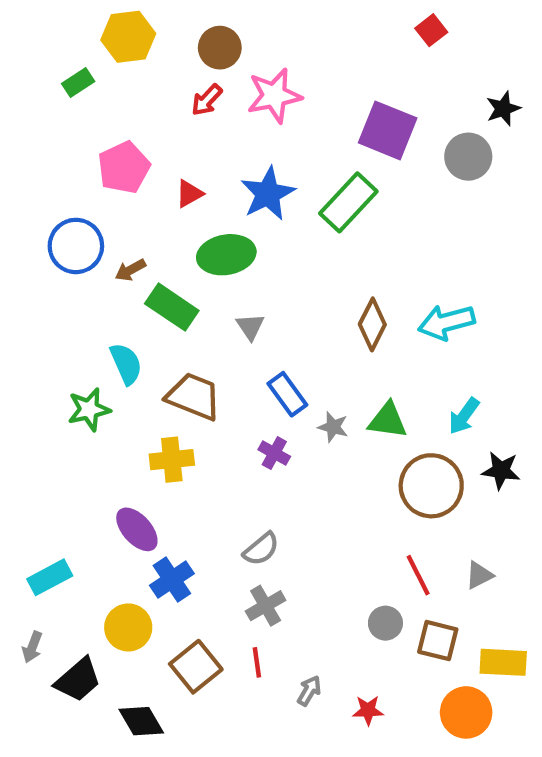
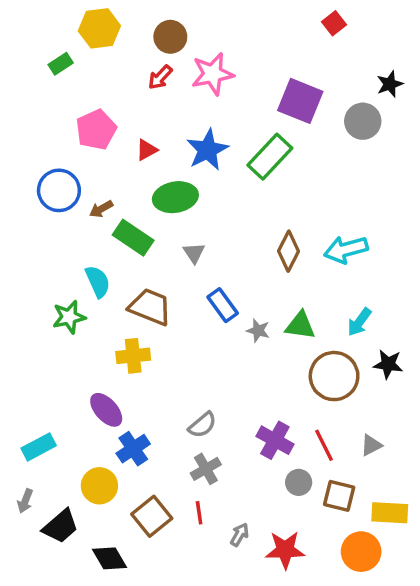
purple cross: (274, 453) -> (275, 440), moved, size x1.5
red star: (368, 710) -> (285, 550), size x1.6

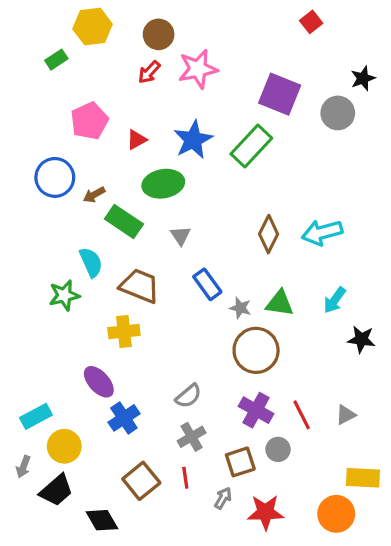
brown circle: (334, 376) -> (256, 350), moved
yellow circle: (99, 486) -> (64, 446), moved
brown square: (339, 496) -> (240, 462), moved, turned -32

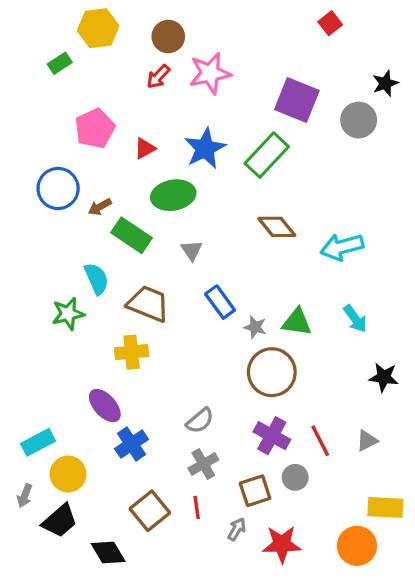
brown diamond: (269, 234) -> (277, 227), moved, turned -66
cyan arrow: (335, 300) -> (355, 319), turned -72
black star: (361, 339) -> (384, 377), moved

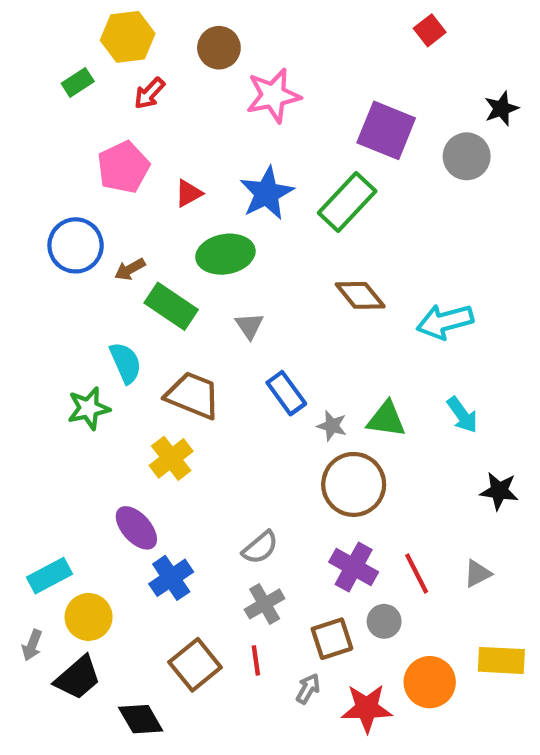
red arrow: (158, 77) -> (149, 93), moved
yellow cross: (132, 352) -> (171, 458), turned -32
orange circle: (357, 546) -> (430, 682), moved

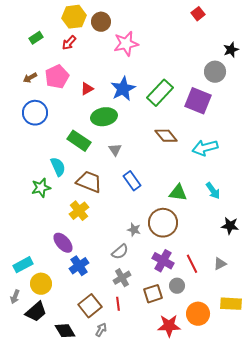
yellow hexagon: (128, 37) -> (74, 17), moved
purple square: (386, 130) -> (198, 101), moved
brown arrow: (130, 269) -> (30, 78), moved
gray star: (332, 426) -> (134, 230), moved
gray arrow: (308, 689) -> (101, 330), moved

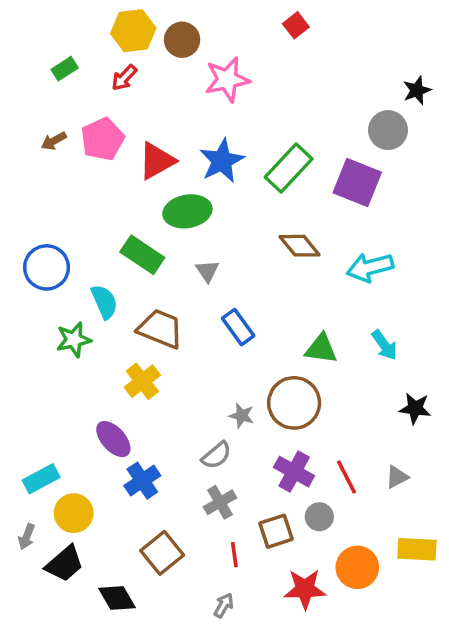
red square: (198, 14) -> (296, 25), moved
red triangle: (87, 89) -> (157, 161), size x1.6
blue circle: (35, 113) -> (47, 267), moved
red line: (118, 304) -> (234, 555), moved
gray arrow: (101, 330) -> (224, 605), moved

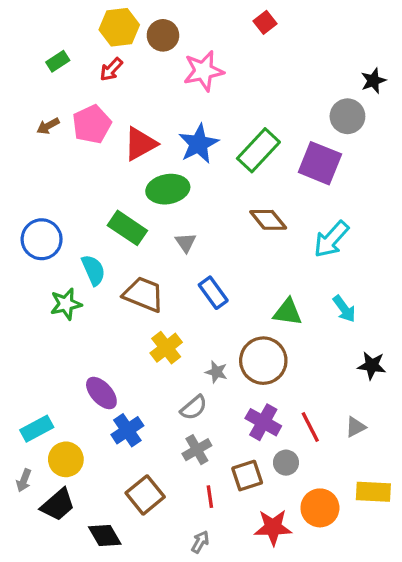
cyan arrow: (370, 267) -> (331, 239), turned -33
yellow cross: (142, 381) -> (166, 348), moved

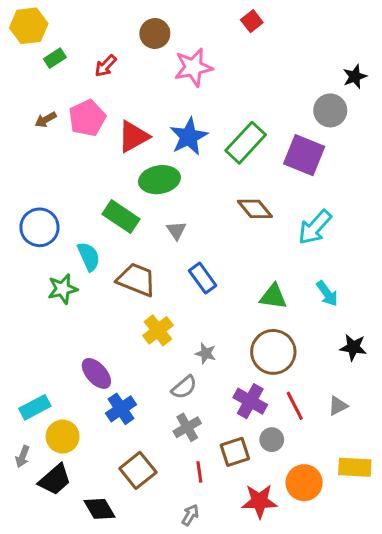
yellow hexagon: (119, 27) -> (29, 26), moved
brown circle: (263, 361) -> (273, 352), moved

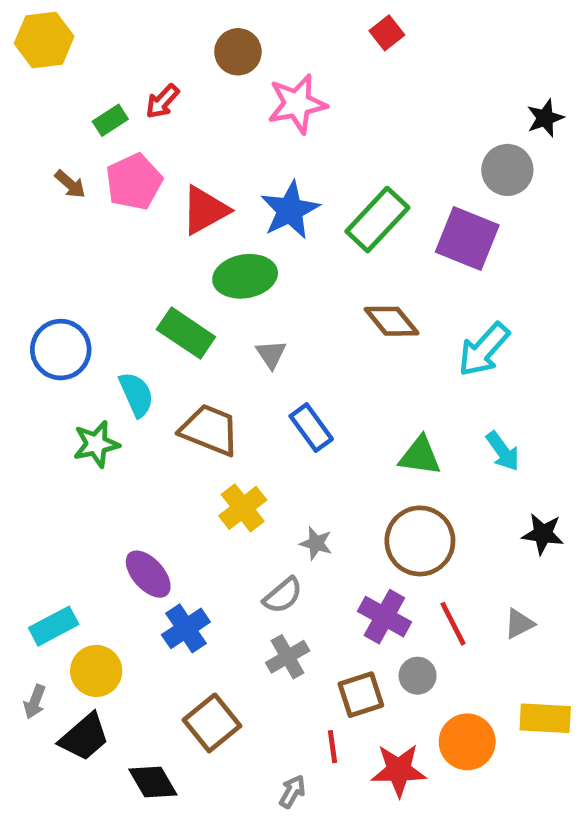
green rectangle: (55, 58) -> (110, 120), moved
brown arrow: (46, 120) -> (70, 184), turned -110
red line: (199, 472) -> (332, 747), moved

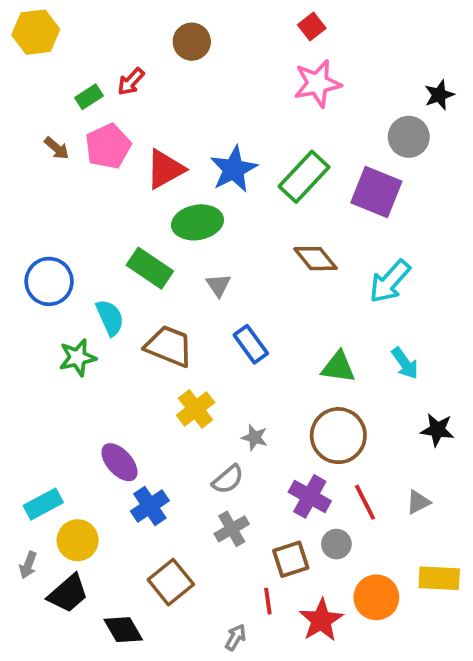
pink star: (297, 104) -> (317, 83), moved
red star: (399, 770) -> (321, 620), turned -30

